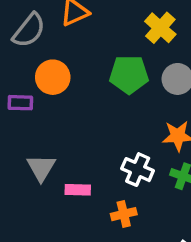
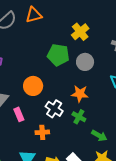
orange circle: (53, 77) -> (33, 86), moved
pink rectangle: (78, 190) -> (19, 114), turned 56

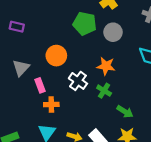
orange cross: (42, 132) -> (51, 105), moved

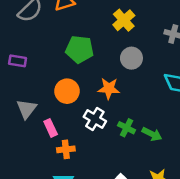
green pentagon: (85, 23) -> (80, 49), moved
orange star: (106, 66) -> (109, 89), moved
green arrow: (125, 112) -> (152, 134), moved

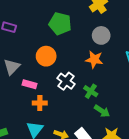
orange star: (109, 89) -> (94, 60), moved
pink rectangle: (51, 128) -> (29, 84), turned -56
green arrow: (152, 134) -> (102, 111), moved

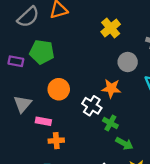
green pentagon: (60, 24) -> (42, 52), moved
gray circle: (101, 35) -> (128, 62), moved
white cross: (66, 81) -> (92, 106), moved

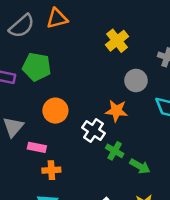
green arrow: (124, 144) -> (140, 166), moved

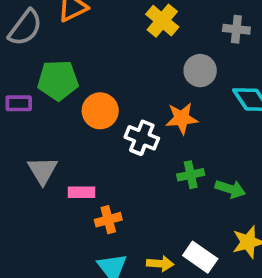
orange circle: (55, 111) -> (100, 111), moved
white cross: (93, 130) -> (142, 138), moved
green cross: (115, 151) -> (191, 175), turned -30

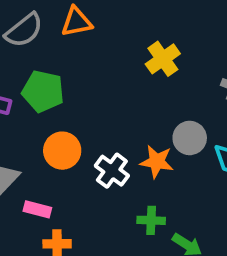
gray circle: (200, 71) -> (190, 138), moved
orange circle: (100, 111) -> (62, 151), moved

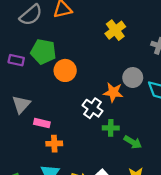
orange circle: (62, 151) -> (65, 70), moved
white cross: (112, 171) -> (92, 108), moved

